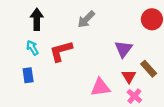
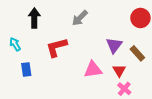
cyan arrow: (32, 48) -> (15, 44), moved
brown rectangle: (149, 69) -> (137, 53), moved
pink triangle: (100, 87) -> (93, 70), moved

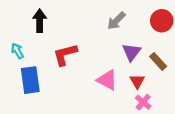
gray arrow: (80, 18) -> (116, 21), moved
blue rectangle: (26, 70) -> (30, 80), size x1.6
pink triangle: (93, 70) -> (107, 80), turned 36

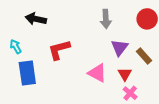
black arrow: (40, 21) -> (36, 19), turned -78
gray arrow: (116, 21) -> (106, 19), turned -48

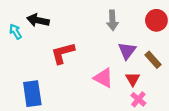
cyan arrow: (16, 46) -> (15, 32), moved
blue rectangle: (27, 73) -> (32, 94), moved

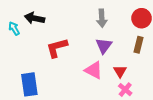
purple triangle: (127, 51) -> (104, 46), moved
brown rectangle: (153, 60) -> (138, 45), moved, turned 56

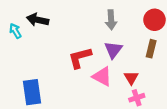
red L-shape: (57, 48) -> (80, 58), moved
pink cross: (125, 90) -> (137, 98), turned 32

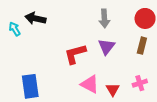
pink triangle: (102, 77) -> (90, 84), moved
red triangle: (131, 78) -> (113, 89), moved
pink cross: (137, 98) -> (140, 83), moved

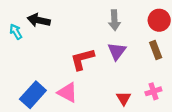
brown rectangle: (142, 46) -> (156, 50), turned -35
pink triangle: (90, 84) -> (67, 92), moved
blue rectangle: (30, 86) -> (33, 95), turned 50

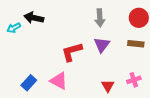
cyan arrow: (16, 32) -> (14, 28), turned -88
brown rectangle: (156, 50) -> (136, 44), turned -63
blue rectangle: (33, 95) -> (29, 83), size x0.7

